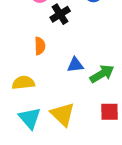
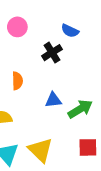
black cross: (60, 14) -> (52, 53), moved

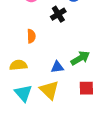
blue triangle: (53, 100) -> (57, 67), moved

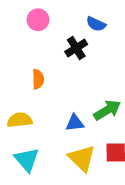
yellow triangle: (49, 90) -> (82, 158), moved

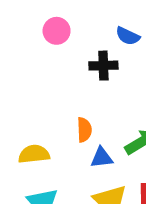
black cross: (76, 48) -> (103, 66), turned 30
orange semicircle: (38, 79) -> (84, 130), moved

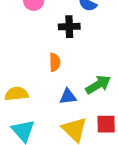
orange semicircle: (84, 130) -> (55, 62), moved

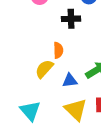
yellow semicircle: (16, 94) -> (44, 69), moved, turned -42

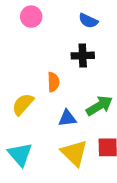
black cross: (71, 19) -> (83, 56), moved
yellow semicircle: (44, 69) -> (23, 104), moved

